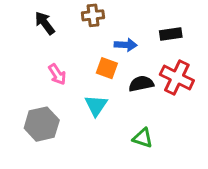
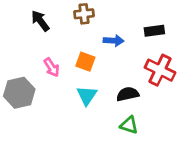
orange square: (107, 68) -> (85, 62), moved
black semicircle: (141, 84) -> (128, 94), moved
gray hexagon: (42, 124) -> (19, 93), moved

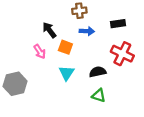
brown cross: (84, 14) -> (79, 11), moved
black arrow: (40, 21) -> (49, 30), moved
gray hexagon: (19, 93) -> (15, 84), moved

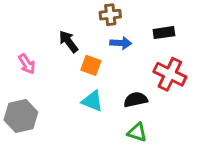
pink arrow: (40, 52) -> (27, 64), moved
cyan triangle: (67, 73) -> (92, 101), turned -42

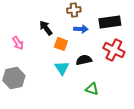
black rectangle: (164, 33) -> (110, 22), size x1.5
black semicircle: (136, 100) -> (84, 60), moved
cyan triangle: (92, 101) -> (62, 68), turned 35

